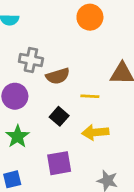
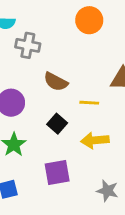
gray cross: (31, 60) -> (28, 45), moved
brown semicircle: (58, 76) -> (56, 82), turned 45

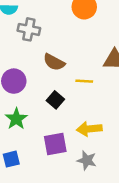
yellow arrow: (95, 140) -> (89, 129), moved
gray star: (107, 191) -> (87, 160), moved

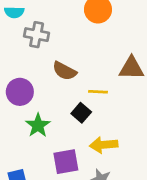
black square: (55, 100) -> (81, 113), moved
green star: (16, 119) -> (38, 125), moved

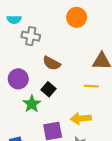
yellow line: (98, 92) -> (91, 86), moved
black square: (81, 113) -> (48, 89), moved

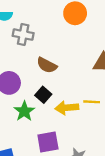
yellow line: (91, 86) -> (92, 102), moved
yellow arrow: (81, 118) -> (67, 108), moved

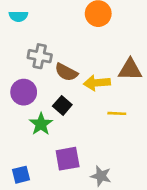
gray cross: (23, 35) -> (40, 56), moved
yellow arrow: (67, 108) -> (97, 83), moved

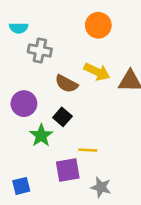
gray cross: (40, 56) -> (40, 50), moved
yellow arrow: (97, 83) -> (97, 72), moved, turned -150
yellow line: (117, 113) -> (88, 150), moved

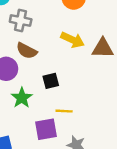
brown semicircle: (66, 84) -> (27, 51), moved
black square: (62, 117) -> (51, 81), moved, turned 35

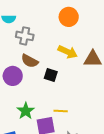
black square: (51, 81) -> (51, 75), moved, turned 32
green star: (22, 98) -> (26, 111), moved

